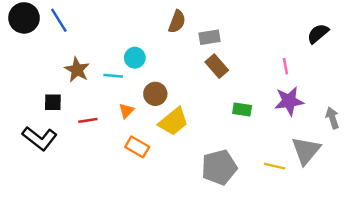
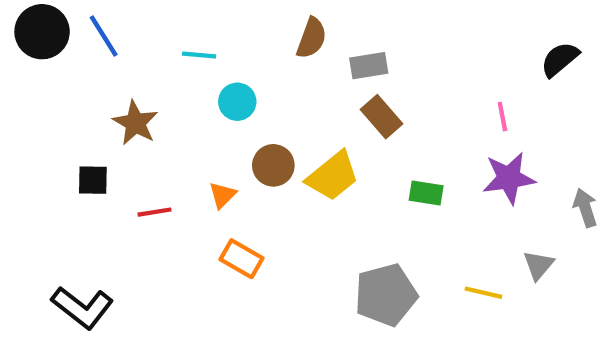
cyan line: (113, 76) -> (199, 55), moved
yellow trapezoid: (173, 122) -> (333, 176), moved
black L-shape: (40, 138) -> (82, 308), moved
gray triangle: (306, 150) -> (539, 265), size x0.6

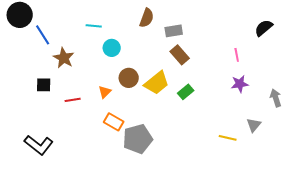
blue line: (104, 36) -> (43, 35), moved
purple star: (509, 178) -> (240, 84), size x0.7
green rectangle: (426, 193) -> (186, 92), moved, turned -49
gray pentagon: (386, 295) -> (138, 139), moved

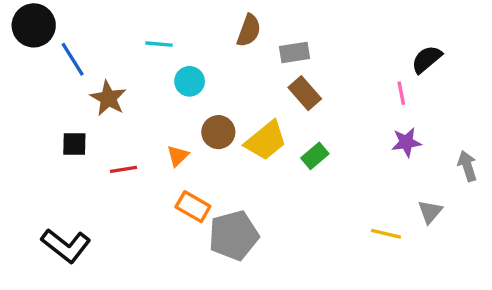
black semicircle: (264, 28) -> (427, 59), moved

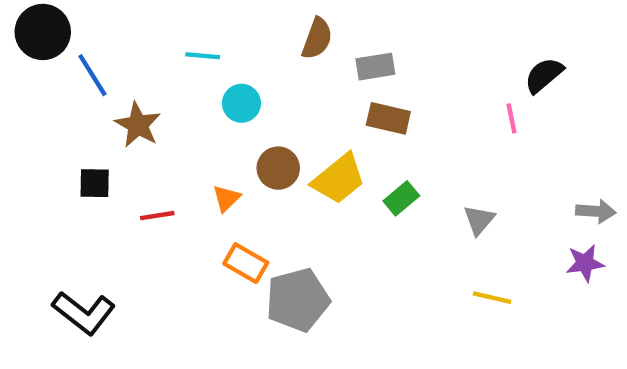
brown rectangle: (305, 93) -> (388, 118), turned -36
purple star: (406, 142) -> (585, 263), moved
gray arrow: (467, 166) -> (596, 211), turned 112
gray triangle: (430, 212) -> (479, 220), moved

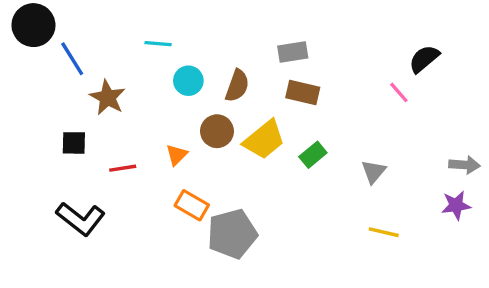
brown semicircle: (317, 38) -> (237, 86), moved
pink line: (511, 118) -> (399, 92), turned -30
black L-shape: (84, 313) -> (81, 219), moved

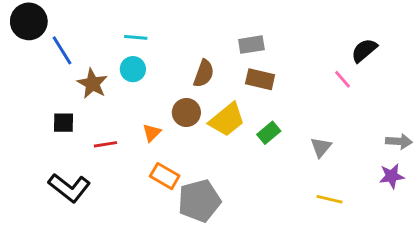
cyan circle: (188, 81) -> (133, 69), moved

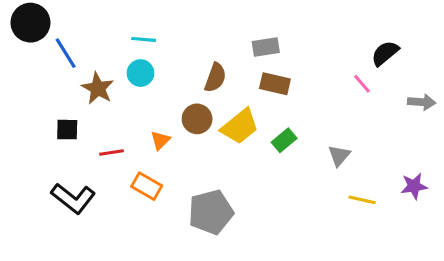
gray arrow: (399, 141) -> (422, 102), moved
orange rectangle: (165, 176) -> (147, 186), moved
yellow line: (330, 199) -> (362, 200), moved

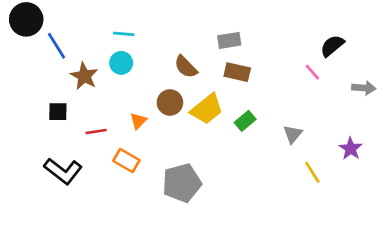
brown semicircle: (215, 78) -> (186, 67), turned 115
purple star: (414, 186) -> (351, 149), moved, turned -30
yellow line: (362, 200) -> (312, 172), turned 45

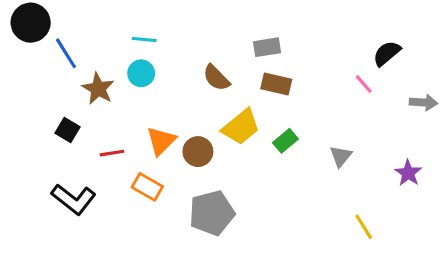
brown circle: (170, 102) -> (198, 152), moved
black square: (58, 112) -> (67, 130), turned 30
orange triangle: (138, 121) -> (161, 141), size x1.5
yellow line: (312, 172) -> (364, 227), moved

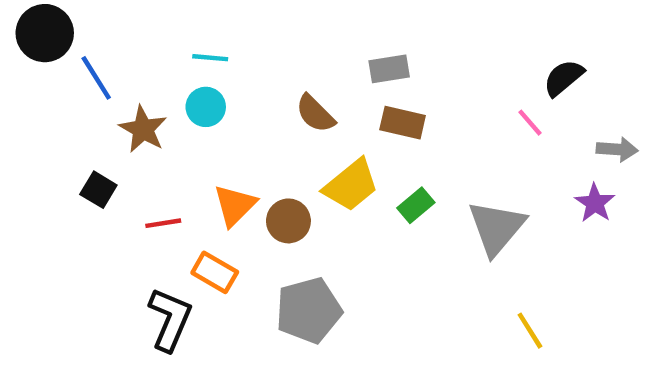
gray triangle: (341, 156) -> (496, 228), size x1.8
purple star: (408, 173) -> (595, 203), moved
black L-shape: (74, 199) -> (170, 319), moved, turned -105

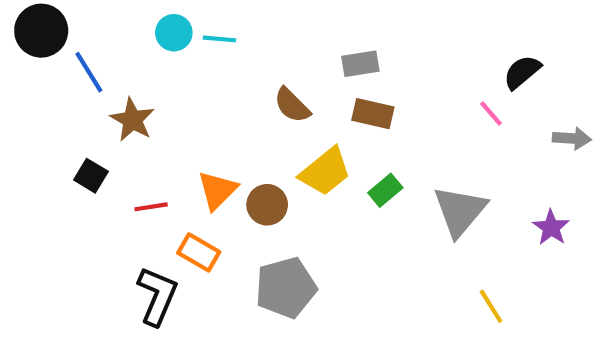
cyan line: (210, 58) -> (219, 39), moved
cyan circle: (206, 107) -> (174, 33), moved
purple star: (595, 203) -> (551, 228), moved

